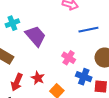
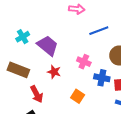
red star: (38, 78) -> (54, 72), moved
red arrow: (17, 82) -> (37, 94), turned -42

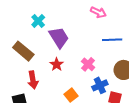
cyan cross: (23, 37) -> (38, 21), turned -32
blue cross: (102, 78) -> (100, 85), turned 35

